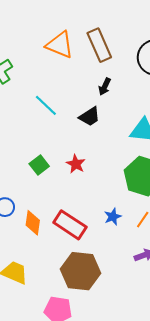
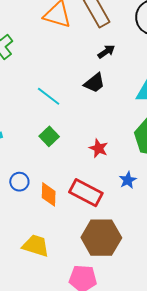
black arrow: (105, 87) -> (106, 52), turned -144
cyan line: (46, 105) -> (49, 96), moved
red star: (76, 164) -> (99, 148), moved

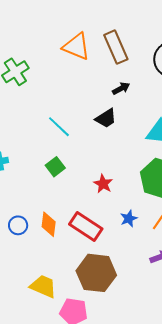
blue circle: (19, 182) -> (18, 225), moved
yellow trapezoid: (36, 246) -> (43, 286), moved

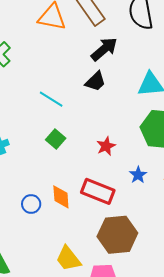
black arrow: (121, 88) -> (104, 49), size x1.6
red star: (103, 184) -> (106, 146), turned 30
yellow trapezoid: (43, 286) -> (68, 259), turned -140

